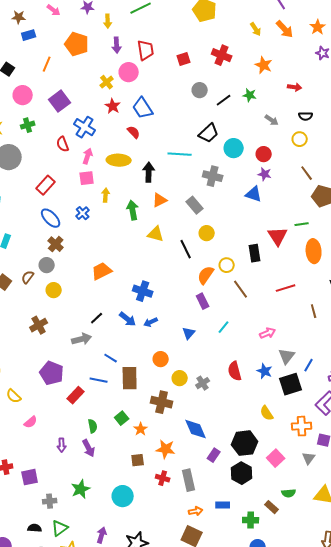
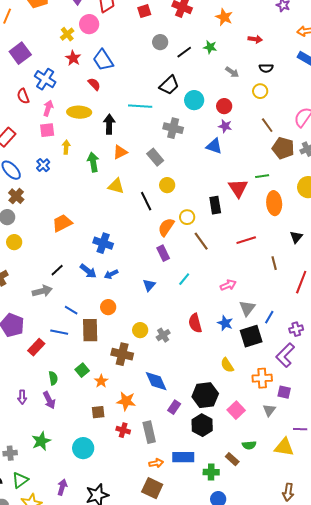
orange circle: (161, 359) -> (108, 307), moved
blue rectangle: (223, 505) -> (183, 457), size x1.5

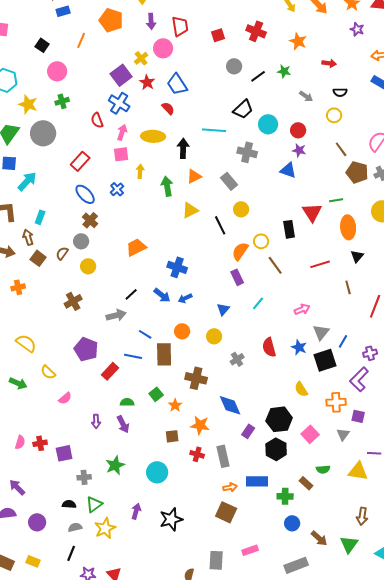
purple square: (20, 53) -> (121, 75), moved
yellow triangle: (116, 186) -> (190, 210), turned -42
black triangle: (296, 237) -> (357, 256), moved
yellow circle: (140, 330) -> (214, 336), moved
green semicircle: (53, 378) -> (127, 402), turned -80

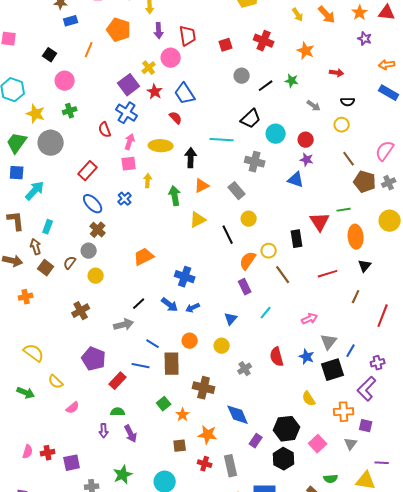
brown line: (348, 287) -> (356, 297), turned 40
green semicircle: (127, 402) -> (118, 412), moved

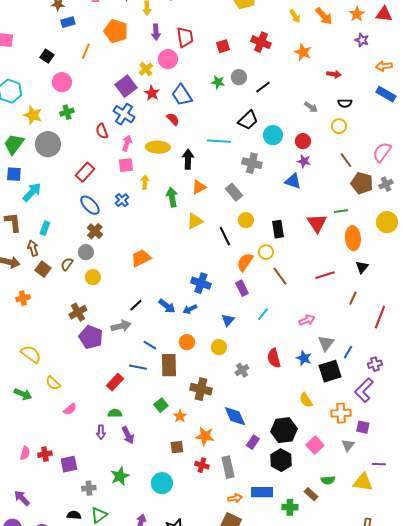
green star: (292, 81) -> (218, 82), moved
black rectangle: (297, 239) -> (278, 229), moved
blue cross: (185, 277) -> (201, 283), moved
purple pentagon: (94, 359) -> (91, 337), moved

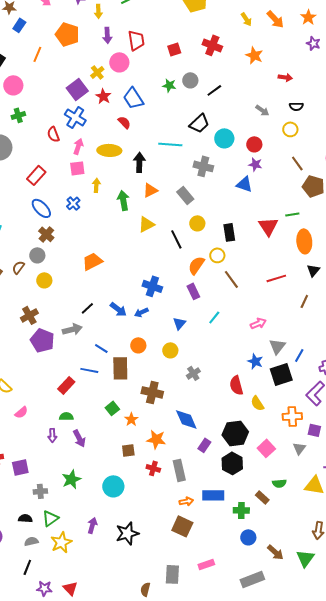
blue rectangle: (68, 22) -> (19, 25), turned -40
red semicircle: (274, 358) -> (236, 385), moved

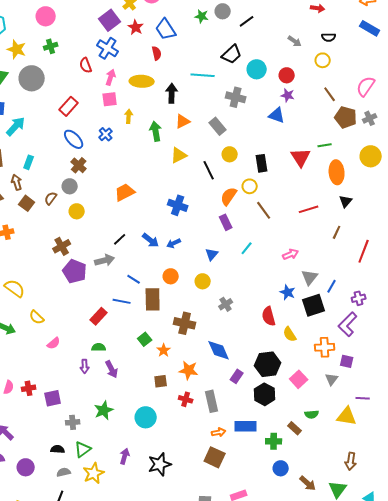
red semicircle: (124, 122) -> (157, 53), turned 32
blue cross: (152, 286) -> (178, 205), moved

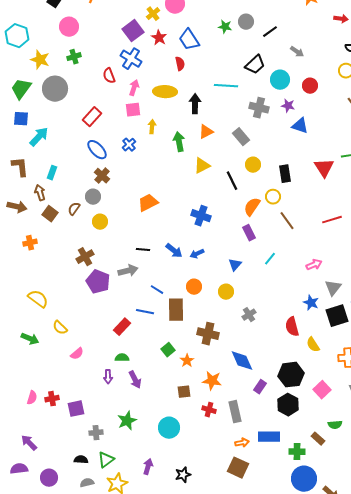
gray arrow: (295, 41) -> (297, 52), moved
purple star: (288, 95) -> (288, 106), moved
black line: (120, 239) -> (143, 250), turned 48
black star: (160, 464) -> (183, 475), size x0.7
blue circle: (281, 468) -> (304, 479), size x1.6

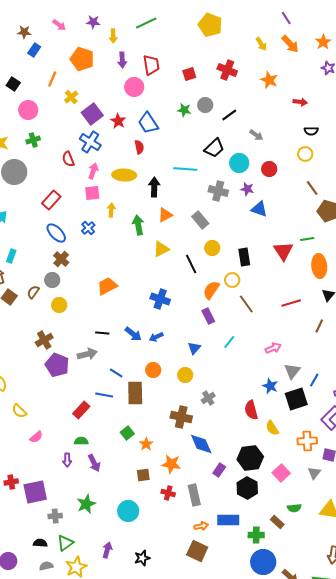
yellow cross: (153, 14) -> (71, 97), moved
brown cross: (208, 334) -> (181, 417), moved
purple square: (76, 409) -> (35, 492), size x1.4

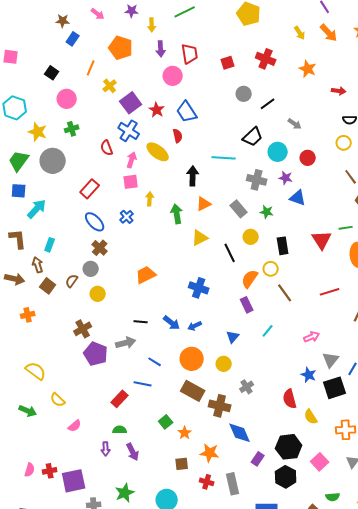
green star: (184, 110) -> (267, 212), moved
yellow ellipse: (124, 175) -> (158, 152), moved, turned 35
orange circle: (153, 370) -> (192, 359), size x1.5
brown rectangle: (135, 393) -> (193, 391), moved, turned -60

